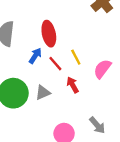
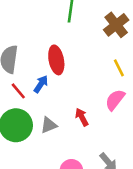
yellow line: (76, 57) -> (119, 68), moved
red line: (55, 64) -> (18, 91), moved

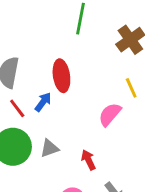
pink semicircle: (115, 100) -> (110, 114), moved
red arrow: (82, 117) -> (88, 160), moved

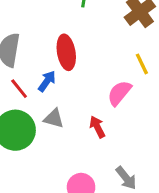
gray triangle: (50, 148) -> (54, 118), moved, turned 36
red arrow: (88, 160) -> (97, 127), moved

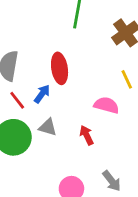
pink semicircle: (119, 93) -> (106, 105), turned 65

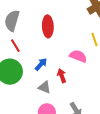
blue arrow: (42, 94) -> (41, 64), moved
gray triangle: (48, 127) -> (44, 87), moved

